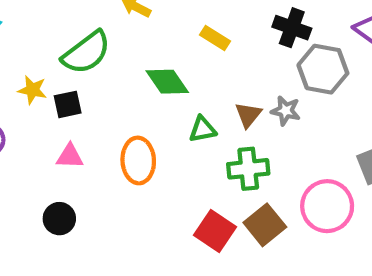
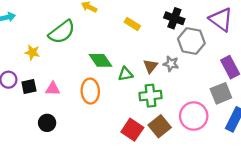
green diamond: (167, 82) -> (100, 60), moved
black square: (68, 104) -> (29, 86), moved

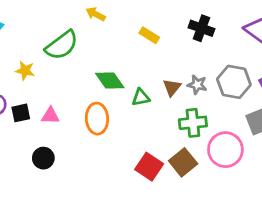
gray hexagon: (191, 41) -> (234, 82), moved
green cross: (150, 96) -> (193, 123), moved

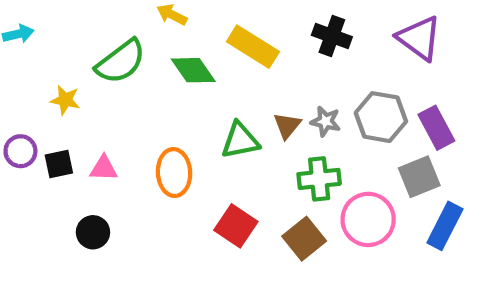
yellow rectangle: (149, 35) -> (253, 47), size x1.6
green diamond: (110, 80) -> (193, 70), moved
green triangle: (141, 97) -> (240, 141), size x1.4
red square: (149, 167) -> (236, 226), moved

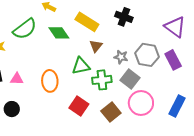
purple triangle: (419, 38) -> (175, 27), moved
brown triangle: (287, 126) -> (96, 46), moved
gray square: (419, 177) -> (130, 79), moved, turned -30
green cross: (319, 179) -> (102, 80), moved

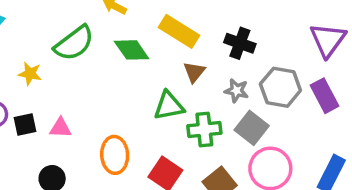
black cross: (124, 17) -> (240, 43), moved
purple triangle: (175, 27) -> (328, 40), turned 30
orange ellipse: (50, 81) -> (115, 155), moved

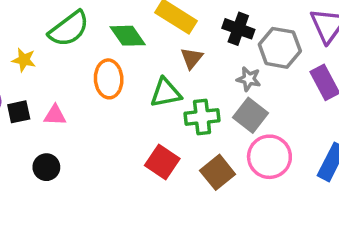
gray hexagon: (280, 87) -> (280, 48), moved
gray star: (236, 91) -> (249, 79), moved
orange ellipse: (115, 155) -> (109, 79), moved

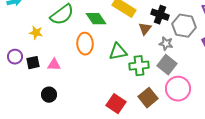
brown triangle: (192, 58) -> (145, 29), moved
red square: (162, 162) -> (116, 104), moved

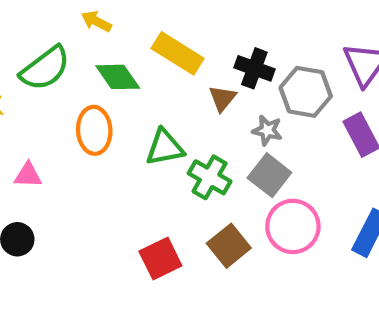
green cross: (139, 66) -> (210, 177), turned 36
red square: (116, 104) -> (160, 258), turned 30

